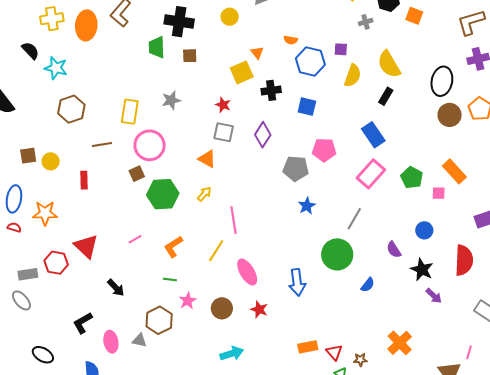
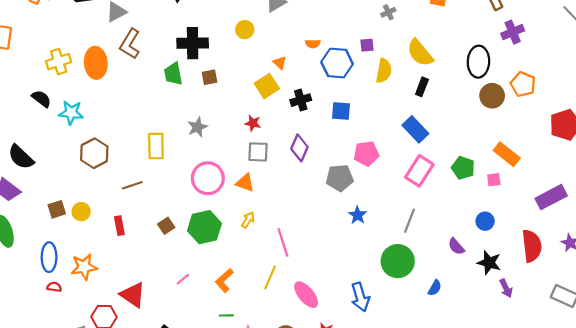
pink circle: (150, 145) -> (208, 178), moved
brown square: (137, 174) -> (166, 226), moved
purple arrow: (434, 296) -> (506, 288), turned 30

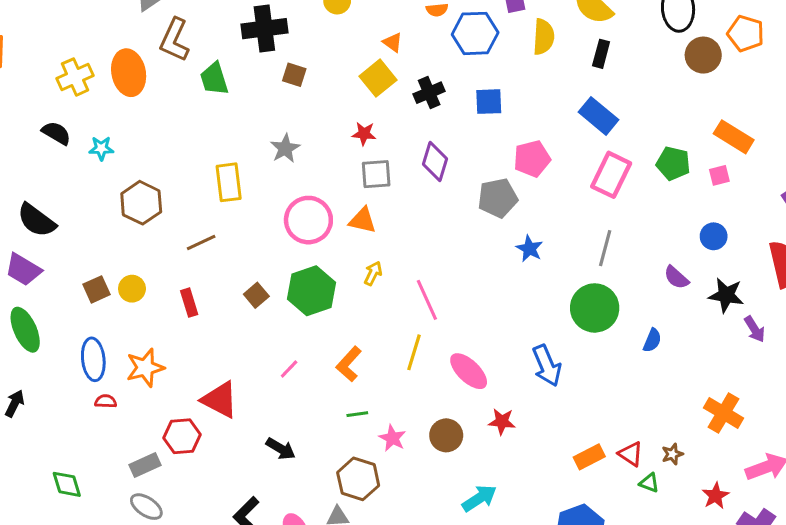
green trapezoid: (173, 74) -> (214, 79), moved
brown square: (209, 77) -> (294, 75), turned 35
cyan star: (71, 113) -> (101, 148), size x0.7

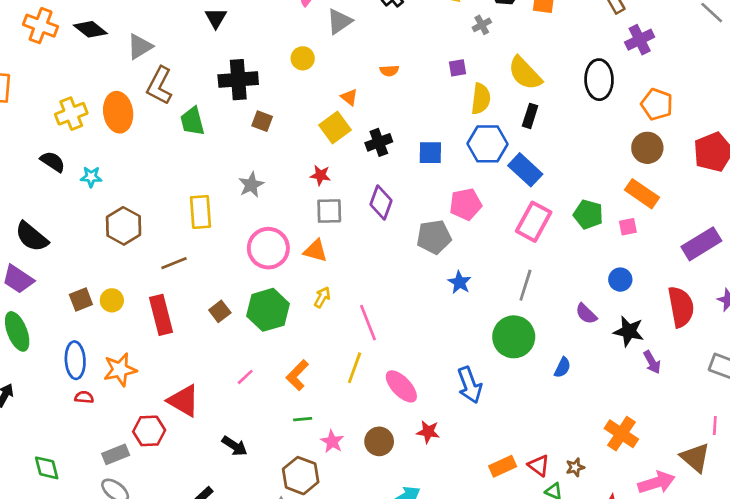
blue hexagon: (475, 33) -> (488, 144), moved
brown circle: (703, 55) -> (647, 148), moved
red rectangle: (189, 303) -> (161, 315), size x1.6

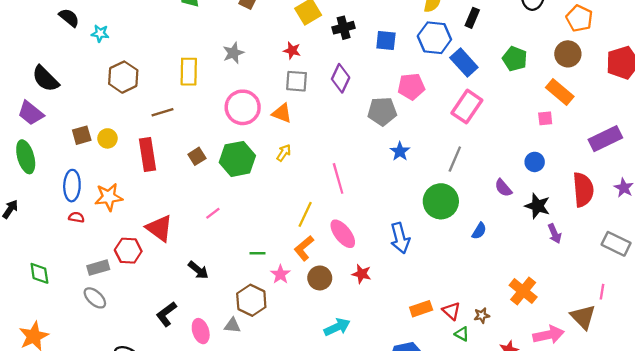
green pentagon: (588, 214) -> (515, 59), moved
pink line: (368, 323) -> (338, 178), moved
orange L-shape: (297, 375) -> (304, 248), moved

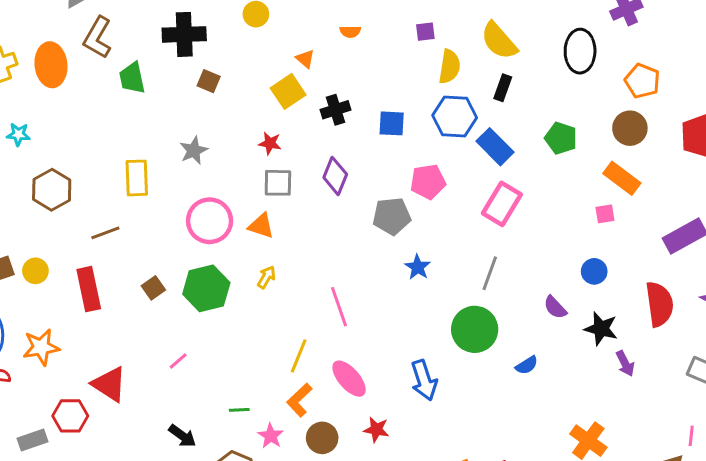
blue semicircle: (479, 231) -> (527, 365), turned 30
black arrow: (198, 270) -> (182, 436), moved

